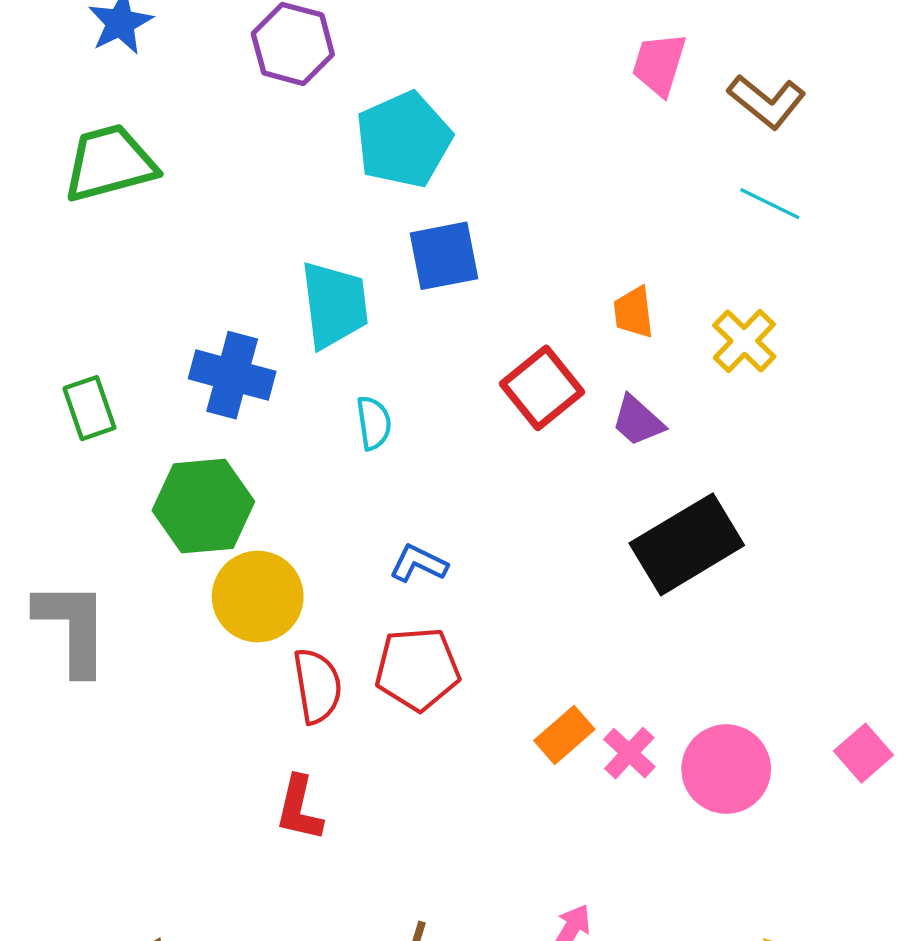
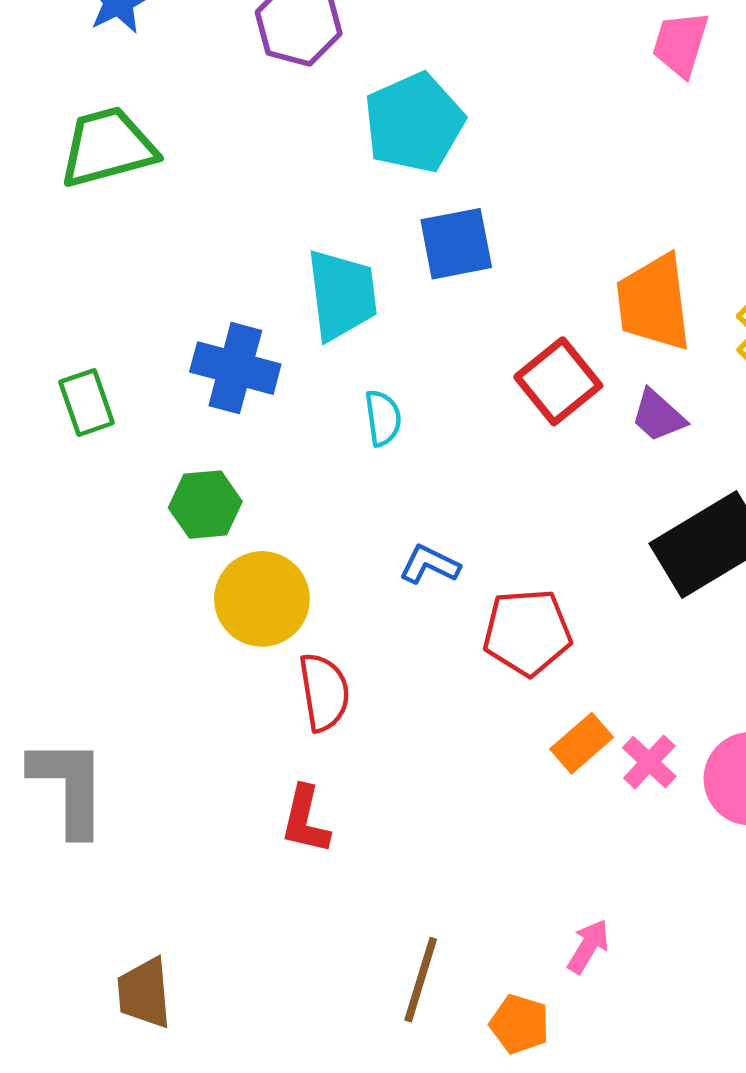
orange trapezoid: (634, 312) -> (654, 303), size x1.8
green hexagon: (203, 506) -> (205, 505), size x0.7
gray L-shape: (72, 627) -> (69, 786), moved
red pentagon: (417, 669) -> (527, 632), moved

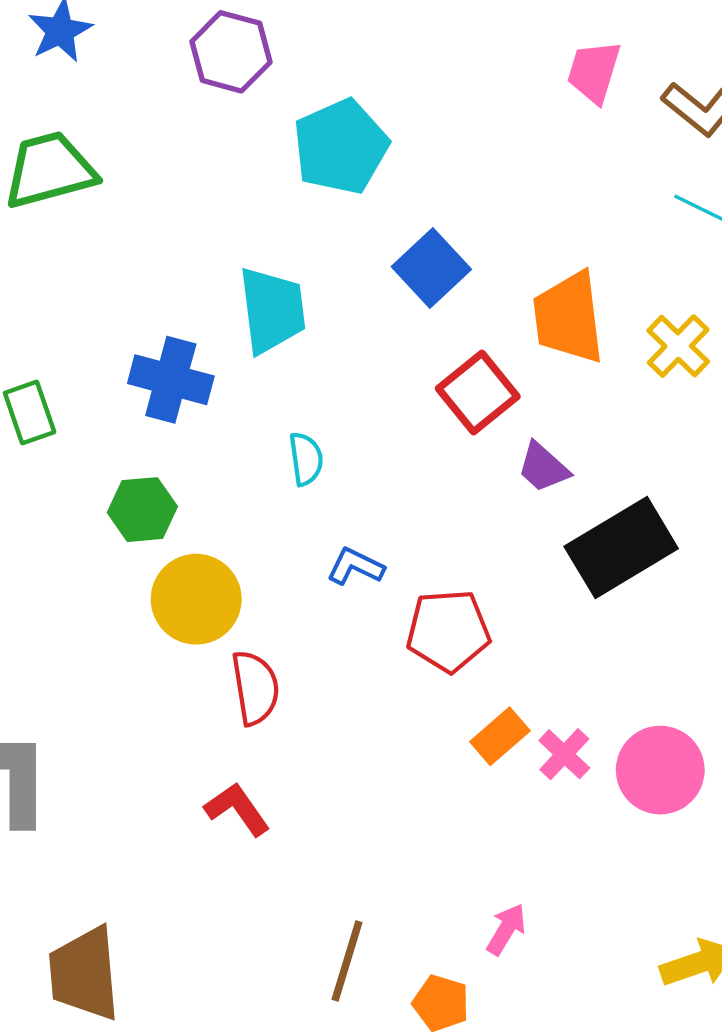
blue square: (456, 244) -> (431, 268), moved, turned -32
purple trapezoid: (658, 416) -> (543, 467), moved
cyan semicircle: (383, 418) -> (306, 459), moved
red L-shape: (305, 820) -> (237, 809), turned 132
brown trapezoid: (144, 993) -> (84, 974), size x1.4

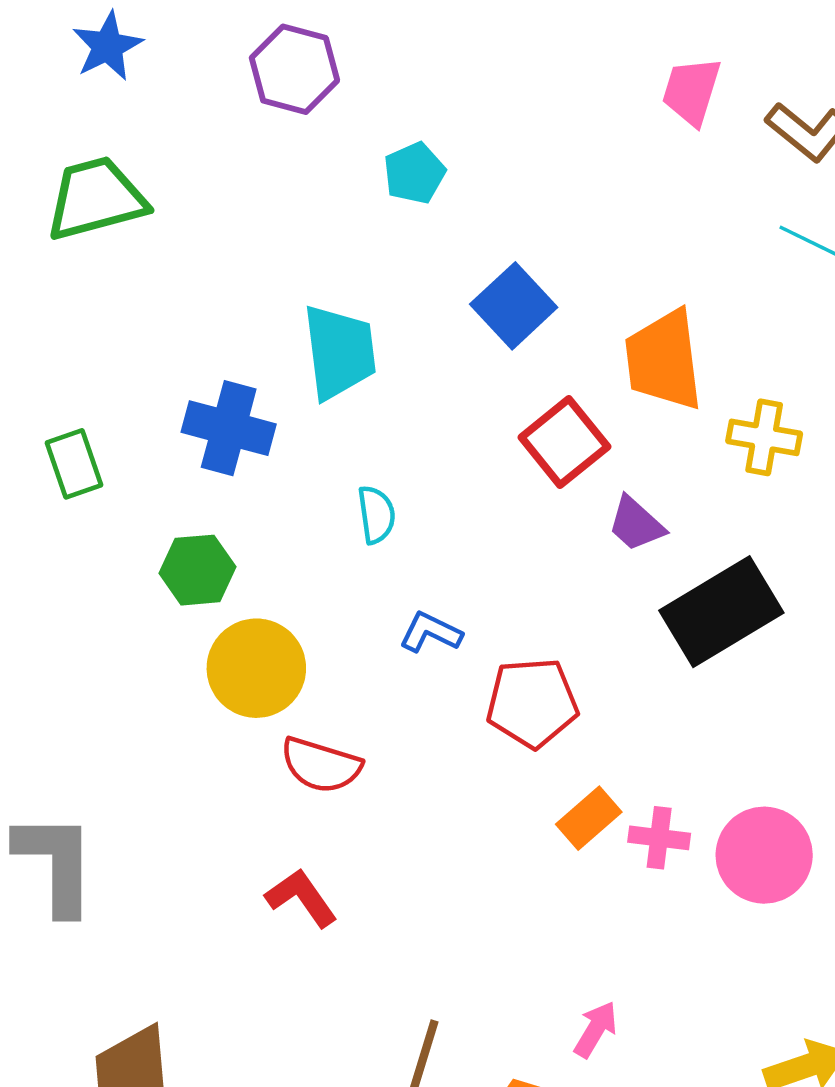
cyan pentagon: (341, 147) -> (414, 173), size x0.6
yellow cross: (678, 346) -> (764, 437), moved, turned -34
red semicircle: (255, 688) -> (321, 765), turned 116
pink cross: (564, 754) -> (659, 838), turned -36

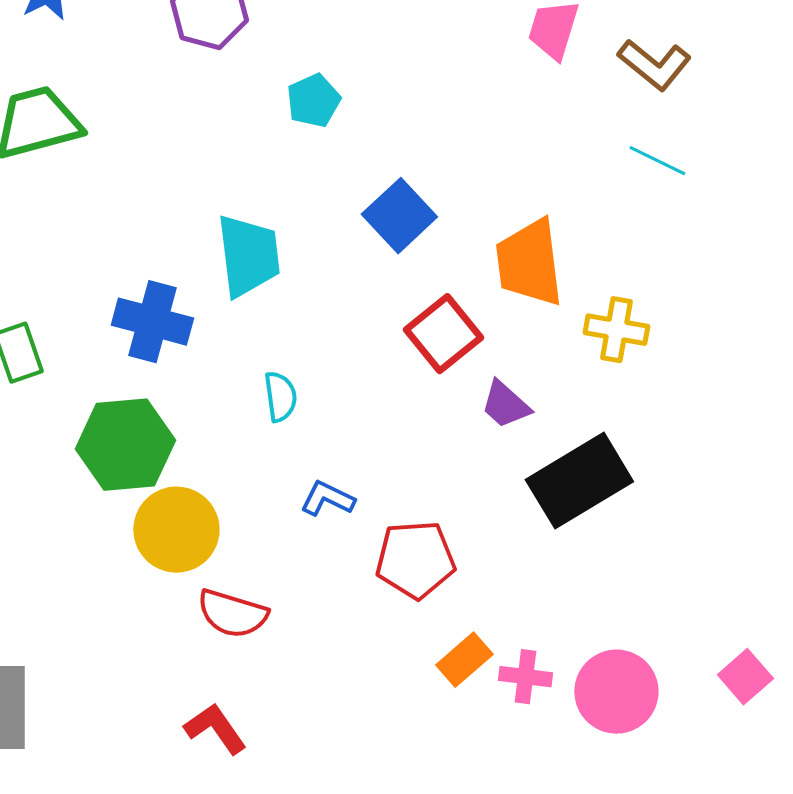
green hexagon: (198, 570) -> (125, 445), size x1.5

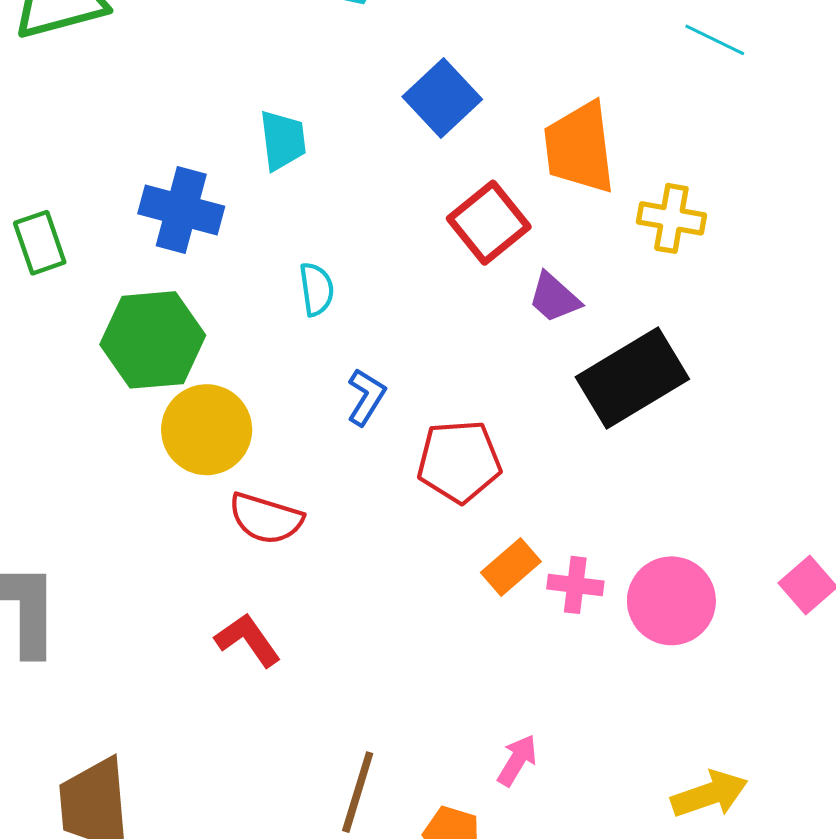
cyan trapezoid: (248, 256) -> (283, 140), size x0.7
blue L-shape: (327, 499) -> (366, 397), turned 96

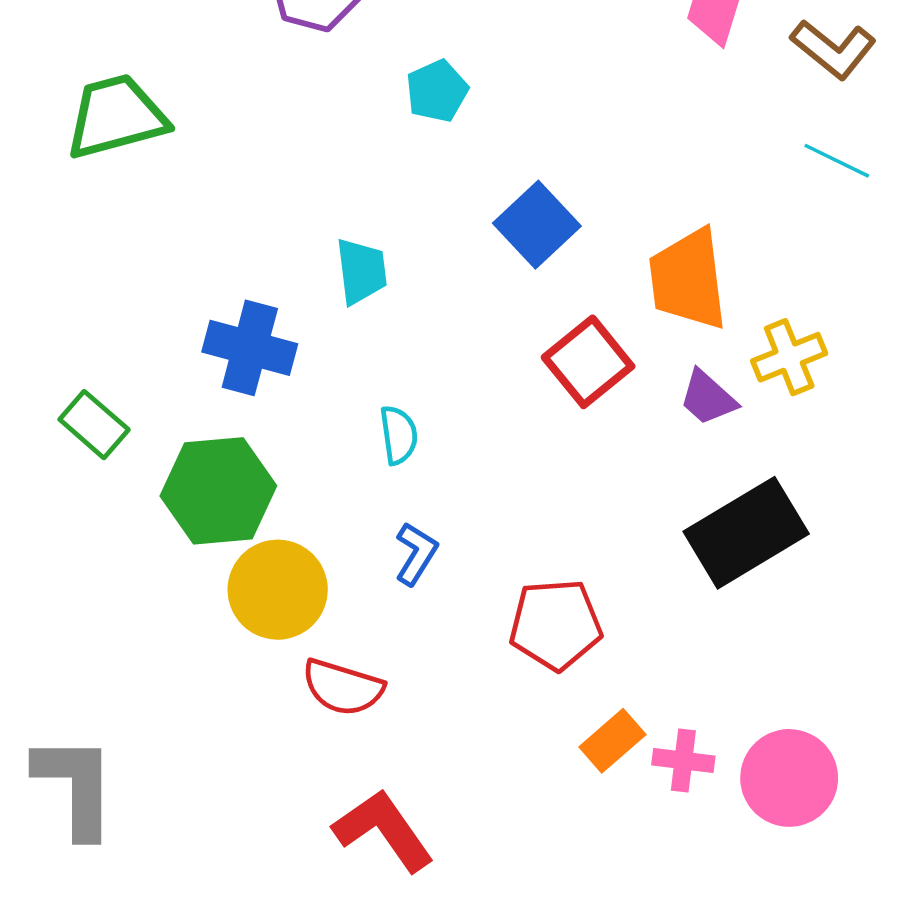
yellow cross: (671, 218) -> (789, 357), turned -32
green rectangle: (40, 243) -> (94, 425), moved, turned -30
purple trapezoid: (554, 298) -> (708, 398), moved
blue L-shape: (366, 397) -> (416, 554), moved
red L-shape: (248, 640) -> (383, 830), moved, size x1.4

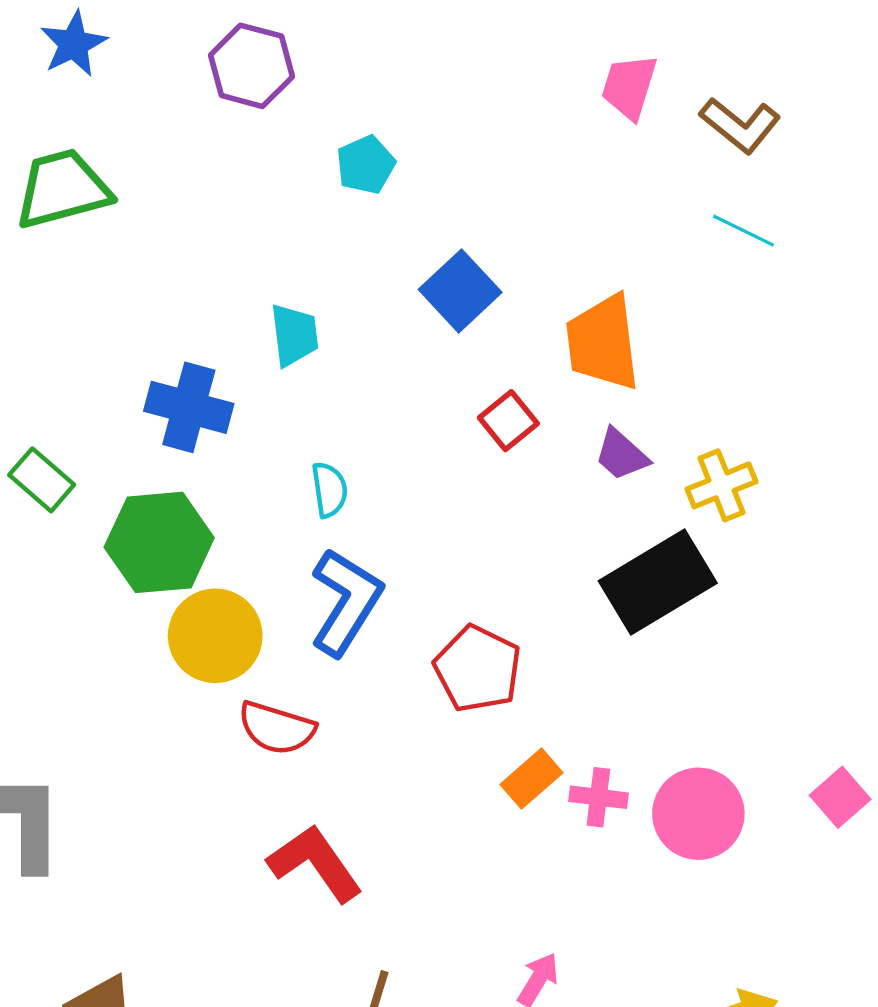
yellow cross: (789, 357) -> (721, 485), moved
red square: (588, 362) -> (508, 421), size x0.7
blue L-shape: (416, 554) -> (346, 602), size x1.8
red pentagon: (556, 625) -> (478, 669), turned 30

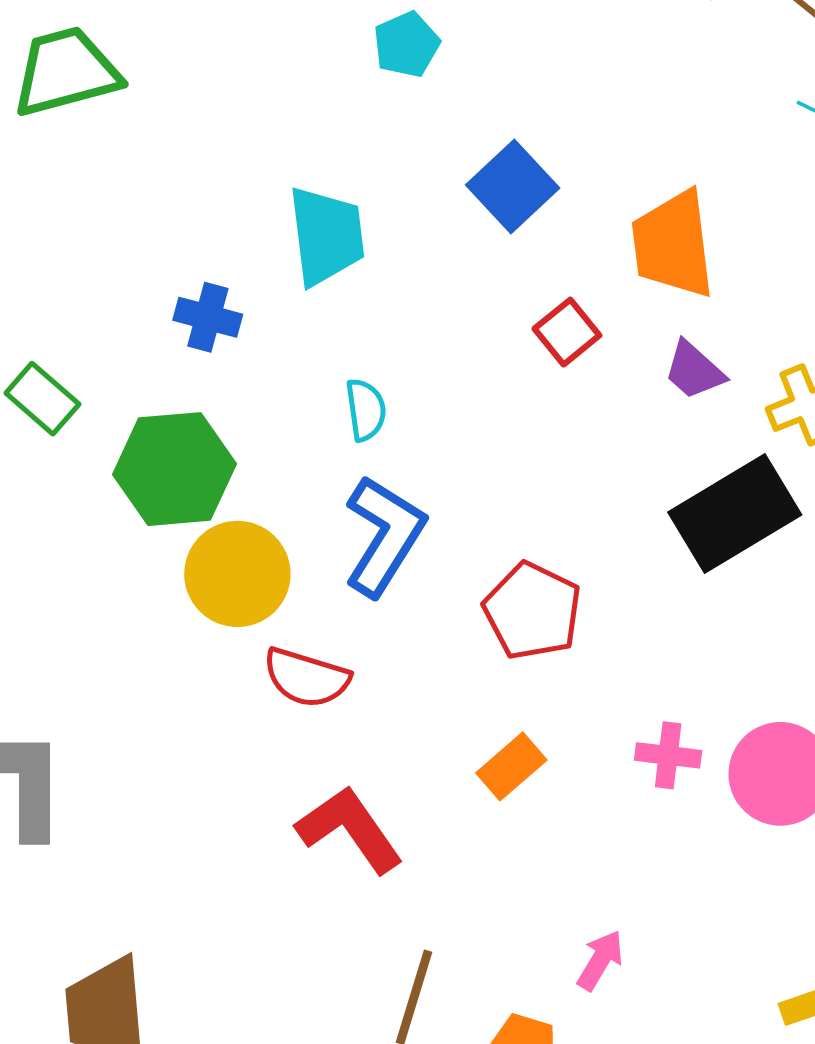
cyan trapezoid: (294, 335) -> (326, 236), size x1.4
blue cross: (189, 407) -> (208, 317), size x0.7
orange rectangle: (531, 779) -> (511, 766), moved

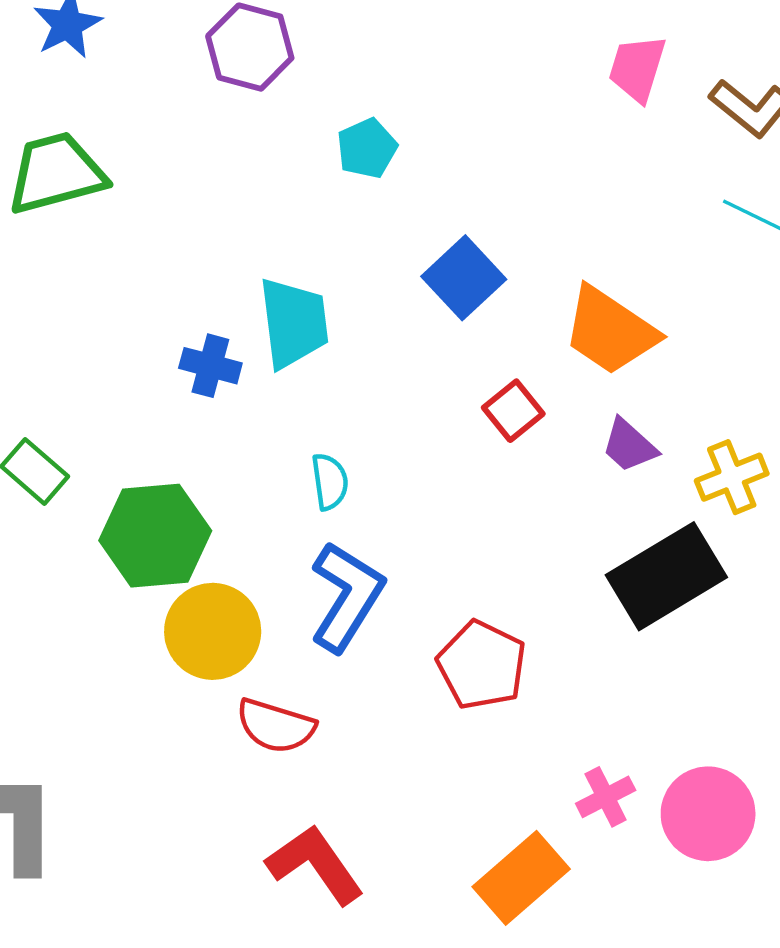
orange trapezoid: (673, 244) -> (610, 331), turned -49
blue cross: (208, 317) -> (210, 366), moved
pink cross: (668, 755) -> (606, 797), turned -34
orange rectangle: (511, 766) -> (521, 878), moved, size x1.5

